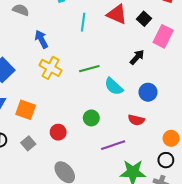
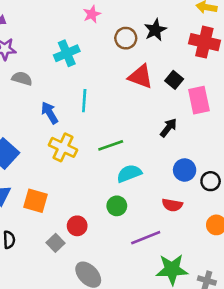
cyan line: (83, 22) -> (84, 101), moved
pink rectangle: (163, 36) -> (199, 100), turned -35
cyan semicircle: (114, 86) -> (129, 173), moved, turned 120
gray square: (28, 143) -> (55, 243), moved
black circle: (166, 160) -> (211, 181), moved

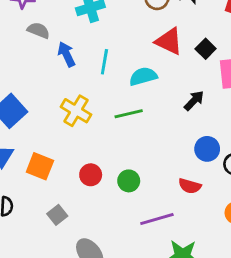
blue arrow: (50, 113) -> (66, 54), moved
cyan semicircle: (129, 173) -> (143, 76), moved
red circle: (77, 226) -> (91, 175), moved

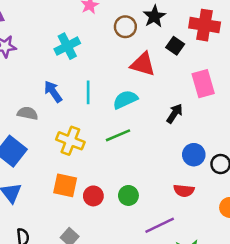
gray semicircle: (38, 30) -> (28, 113), moved
black square: (206, 49) -> (175, 46), moved
orange square: (40, 166) -> (65, 185), moved

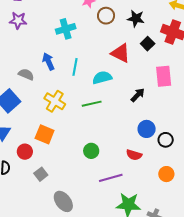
black star: (154, 16) -> (136, 18), turned 30
brown circle: (125, 27) -> (106, 16), moved
red circle: (93, 196) -> (25, 152), moved

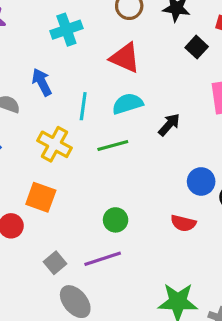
red triangle: (121, 53) -> (125, 58), moved
cyan line: (75, 67) -> (83, 106), moved
black arrow: (138, 95) -> (169, 125), moved
gray square: (41, 174) -> (55, 263), moved
purple line: (111, 178) -> (103, 259), moved

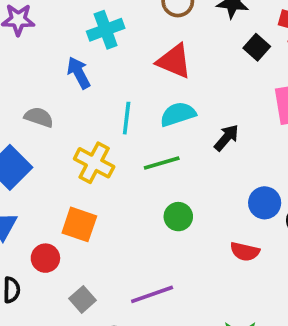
blue arrow: (42, 82) -> (79, 73), moved
green circle: (116, 220) -> (178, 217), moved
gray square: (55, 263) -> (82, 299), moved

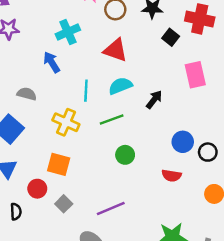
gray square: (82, 299) -> (64, 204), moved

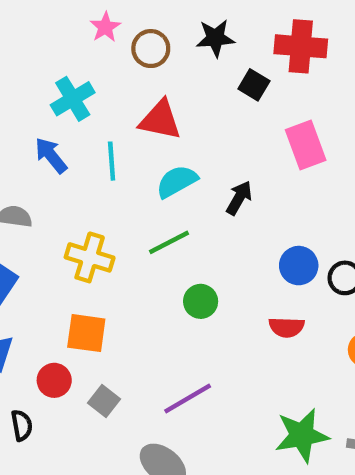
cyan line: (86, 91) -> (112, 161), moved

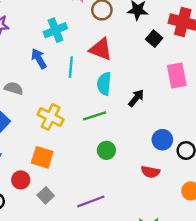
cyan semicircle: (177, 181) -> (104, 84), turned -65

